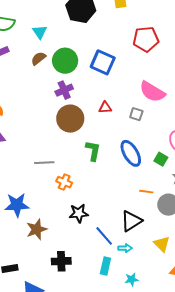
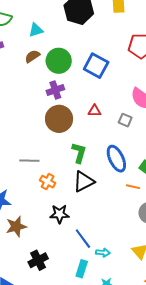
cyan triangle: (40, 32) -> (36, 30), turned 42
orange line: (146, 192) -> (133, 187), moved
black triangle: (131, 221) -> (84, 182), moved
black cross: (61, 261) -> (38, 260), turned -30

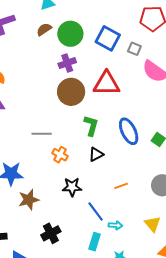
red triangle: (95, 111) -> (107, 84), size x2.0
gray square: (125, 120) -> (134, 49), moved
black triangle: (84, 182) -> (96, 154), size x0.7
orange line: (133, 187) -> (121, 186), moved, turned -32

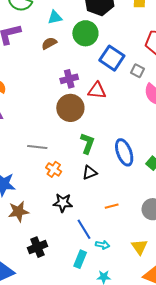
green circle: (70, 34) -> (85, 33), moved
red triangle: (107, 84) -> (97, 91), moved, size x0.7

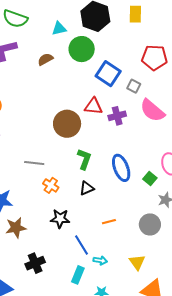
cyan triangle: (55, 17) -> (59, 29), moved
purple cross: (69, 79) -> (117, 116), moved

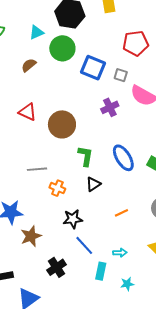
red triangle: (93, 106) -> (27, 112), moved, turned 30
blue line: (81, 245) -> (84, 245), moved

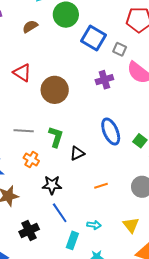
green L-shape: (86, 156) -> (56, 137), moved
orange cross: (57, 188) -> (31, 159), moved

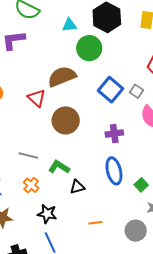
brown semicircle: (30, 26) -> (62, 76), moved, size x1.8
blue square: (93, 38) -> (111, 90), moved
purple cross: (104, 80) -> (114, 134), moved
green L-shape: (56, 137) -> (59, 167), turned -85

